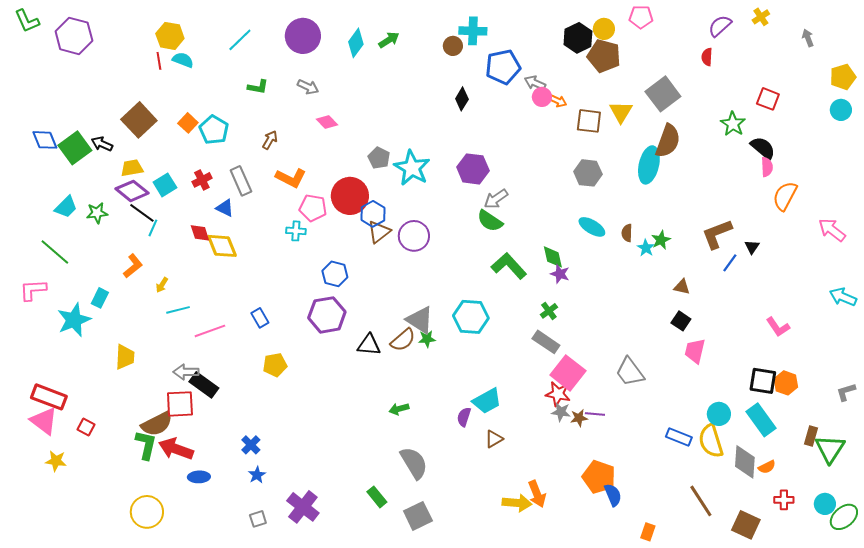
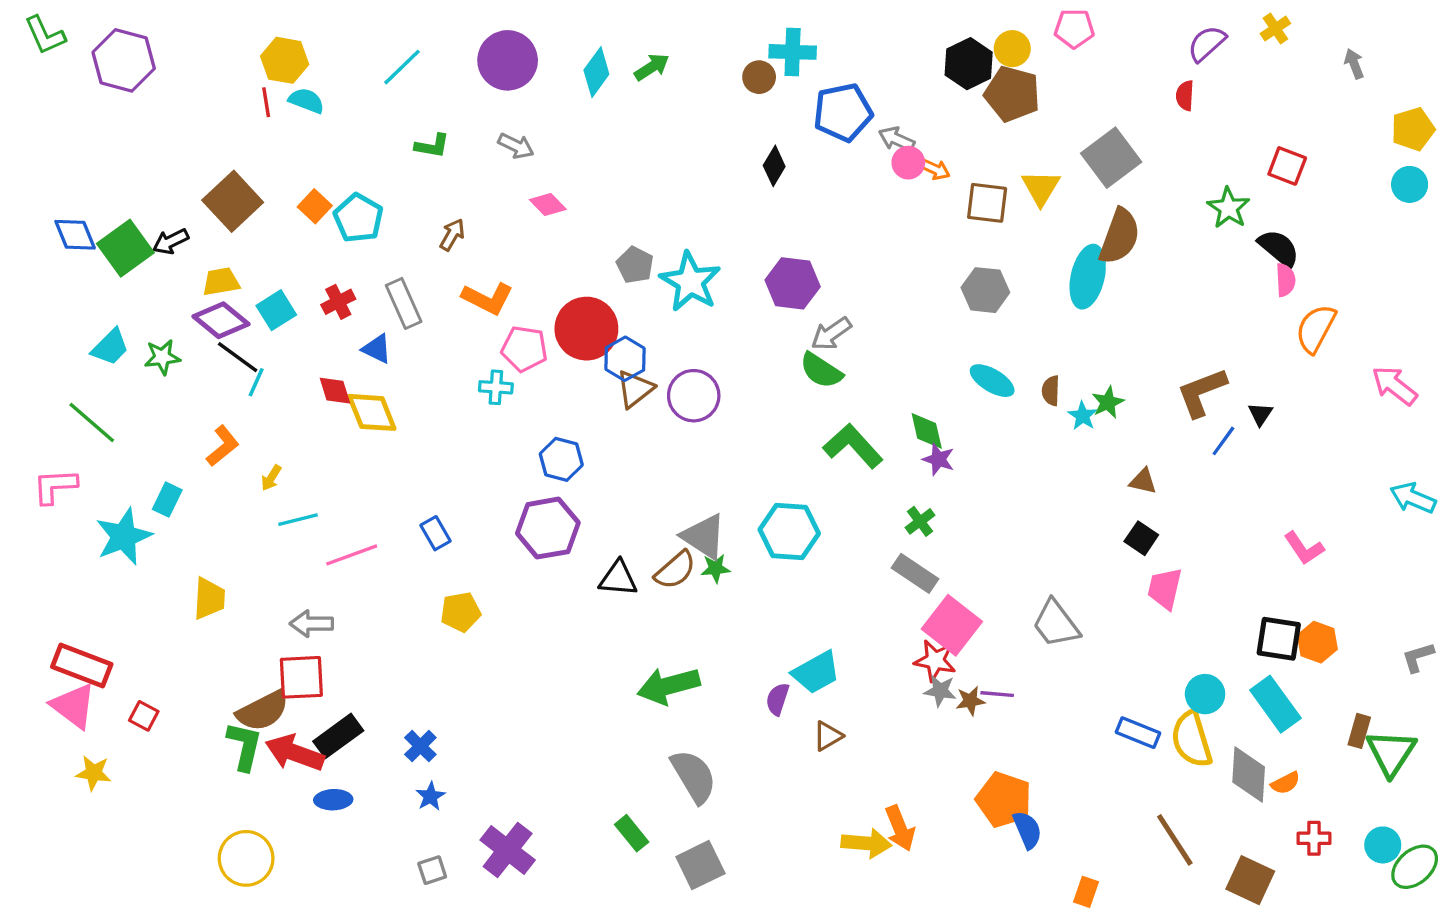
black arrow: (102, 144) -> (171, 241), turned -50
black rectangle: (204, 385) -> (338, 736), moved, turned -72
green arrow: (399, 409) -> (669, 686), size x1.8

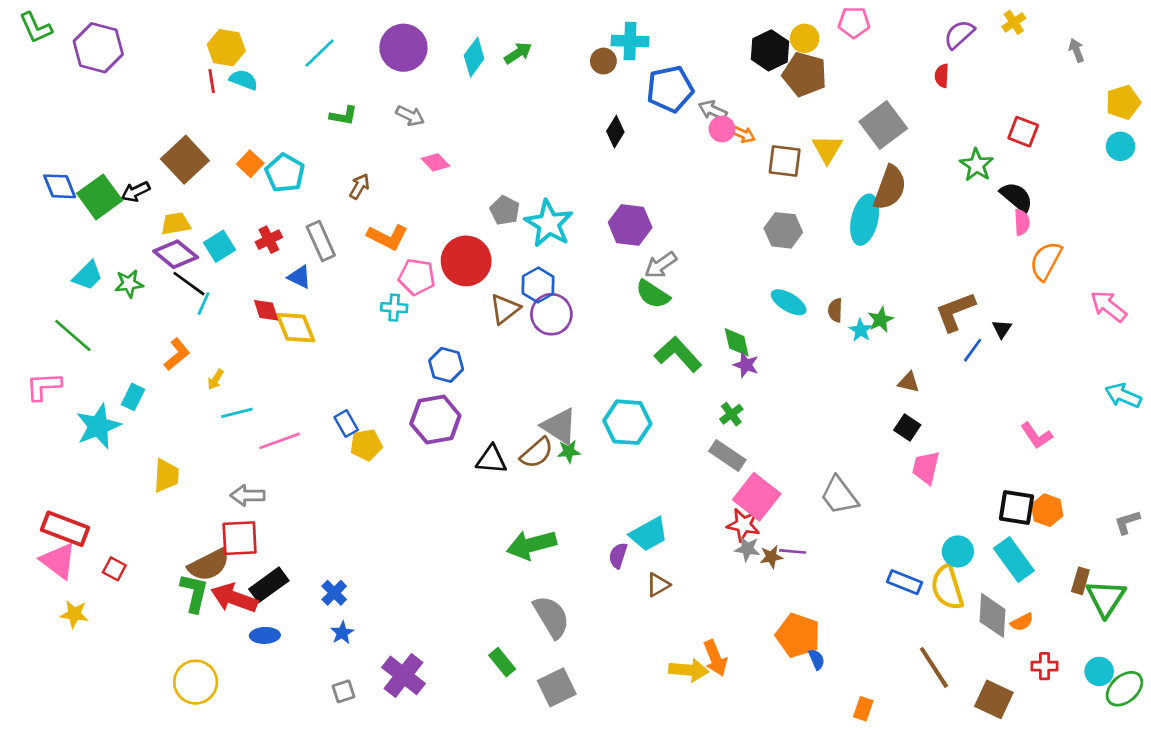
blue hexagon: (625, 359) -> (538, 285), moved
yellow pentagon: (461, 612) -> (366, 445), moved
blue semicircle: (1027, 830) -> (817, 659), size x0.7

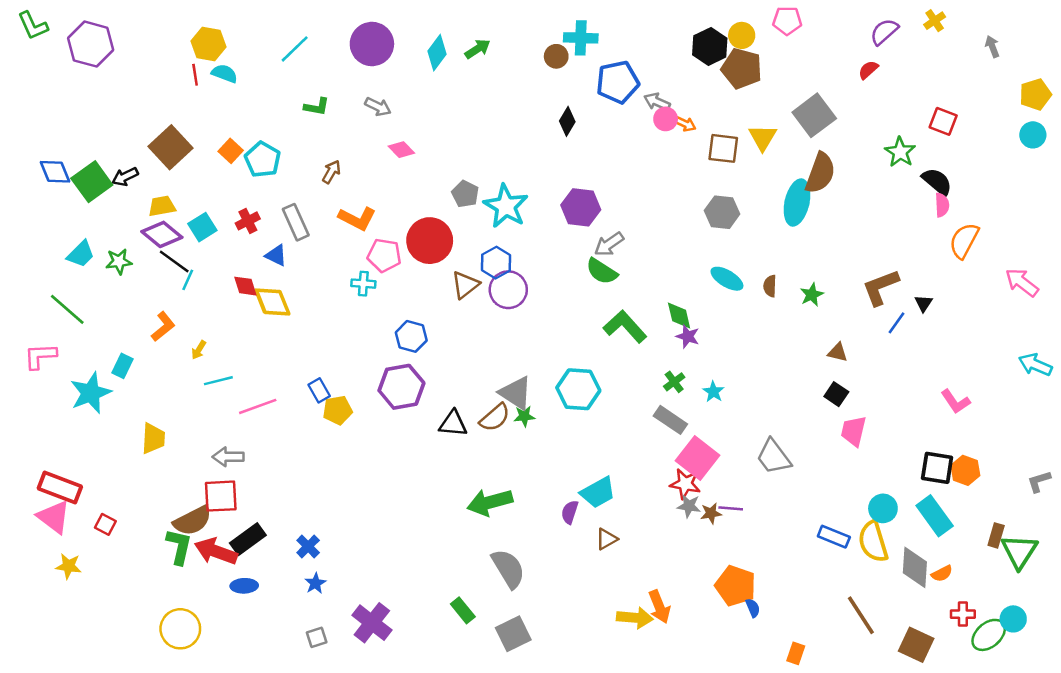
red semicircle: (942, 76) -> (868, 70), turned 45
cyan star: (861, 330) -> (713, 392), moved
green ellipse: (1124, 689) -> (989, 635), moved

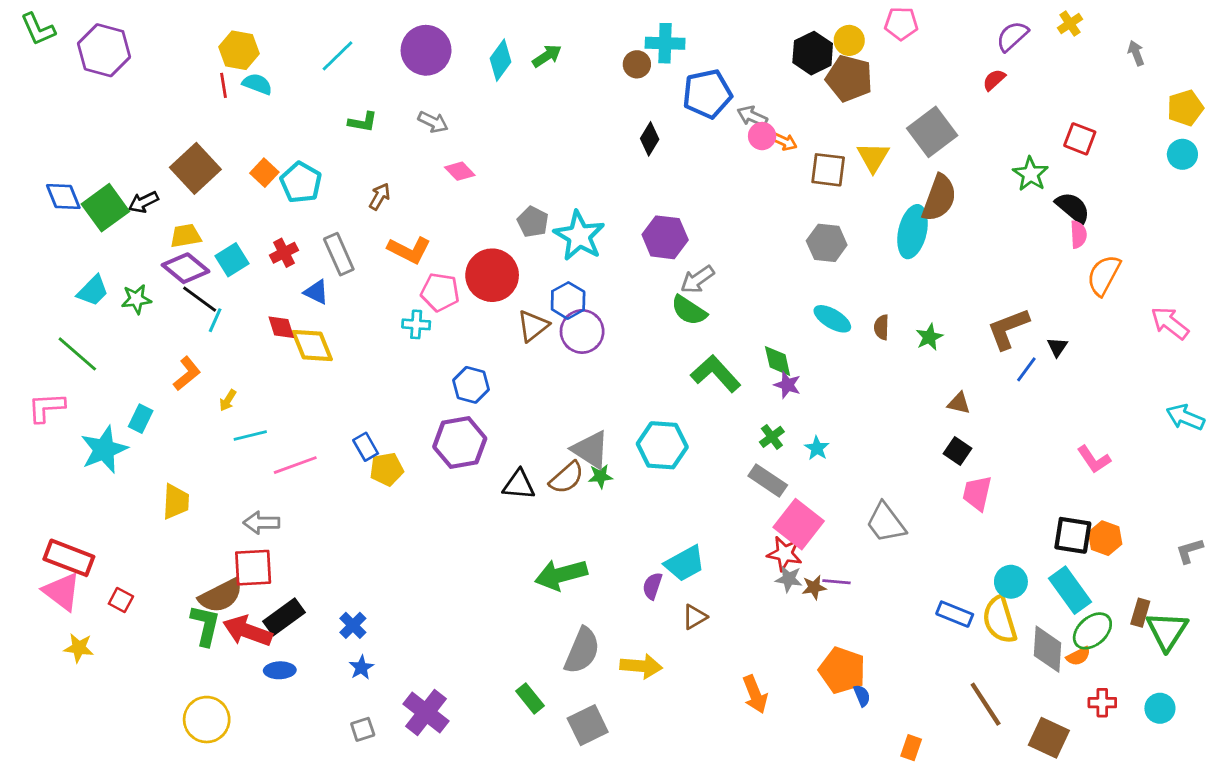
gray semicircle: (508, 569) -> (582, 651), turned 54
yellow arrow: (635, 618) -> (641, 666), moved
green ellipse: (989, 635) -> (1092, 631), moved

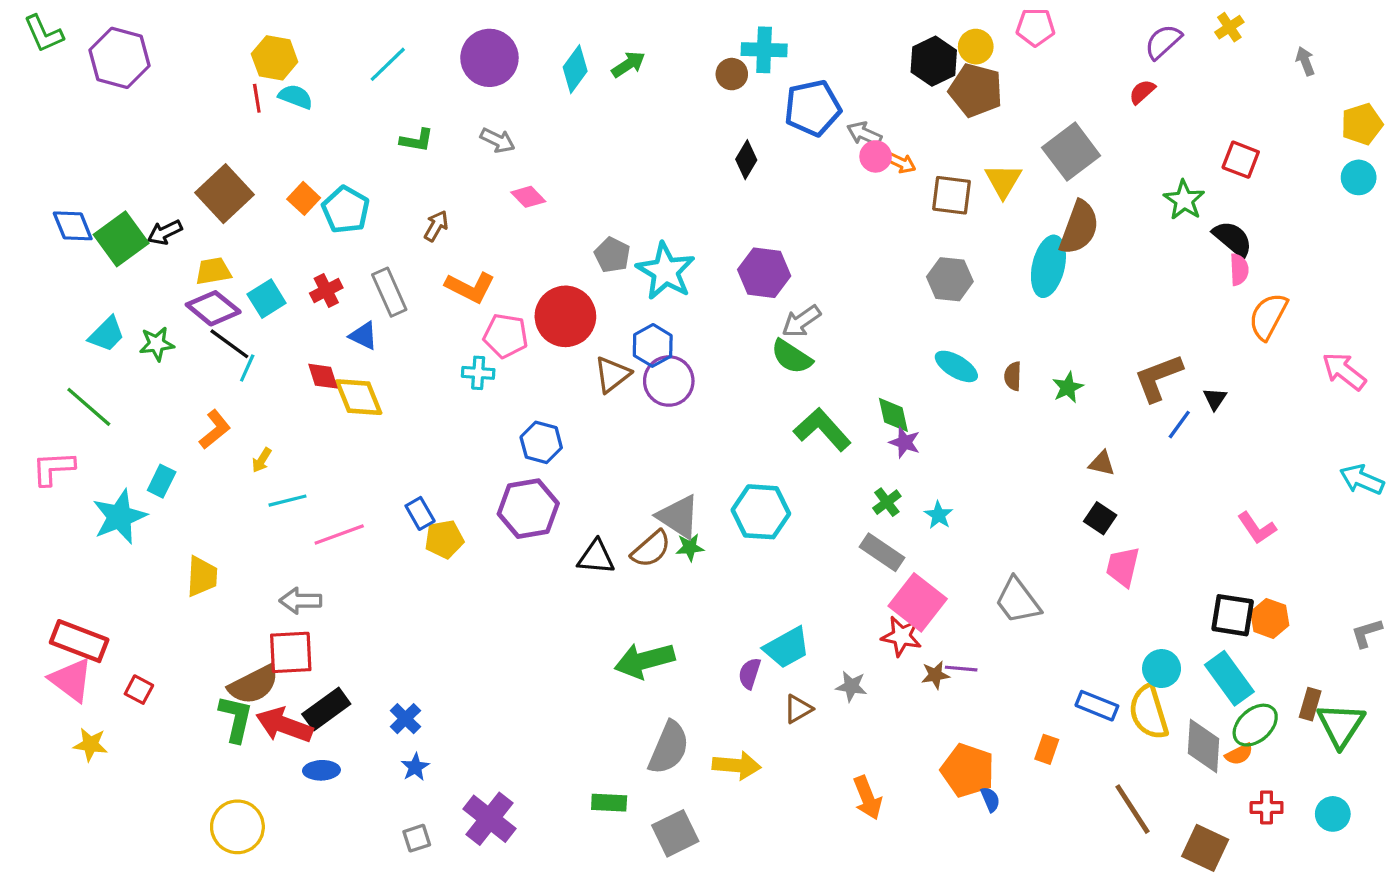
gray star: (789, 579) -> (851, 686), moved
green rectangle: (530, 698) -> (609, 803), turned -48
orange rectangle: (911, 748) -> (1047, 749), moved

